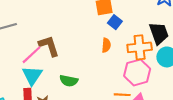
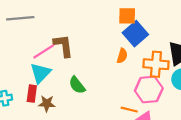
blue square: (115, 22) -> (135, 34), size x1.6
green semicircle: (69, 81) -> (77, 85), turned 30

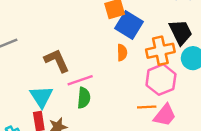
pink line: (44, 51) -> (80, 80), moved, turned 30
green semicircle: (77, 85) -> (84, 98), turned -120

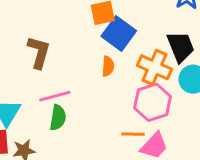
orange cross: (160, 51) -> (154, 67), turned 32
brown L-shape: (57, 61) -> (39, 52), moved, turned 36

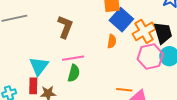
orange cross: (154, 67) -> (144, 31), moved, turned 30
pink hexagon: (153, 102) -> (150, 57), moved

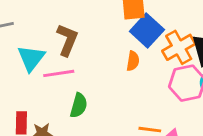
pink line: (73, 58) -> (59, 73), moved
cyan triangle: (39, 66) -> (31, 58), moved

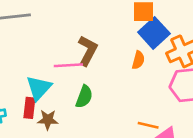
brown L-shape: (67, 40) -> (88, 51), moved
cyan triangle: (31, 58) -> (39, 88), moved

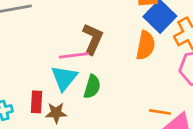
orange semicircle: (138, 60) -> (146, 45), size x1.5
cyan triangle: (39, 88) -> (64, 78), moved

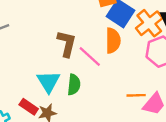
pink line: (74, 55) -> (90, 56), moved, turned 60
red rectangle: (36, 102) -> (29, 107), turned -48

